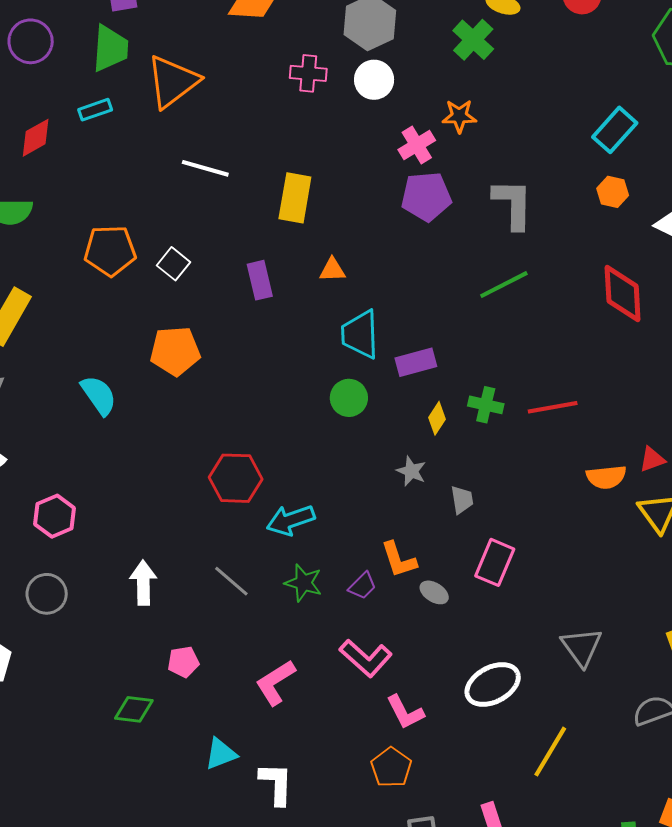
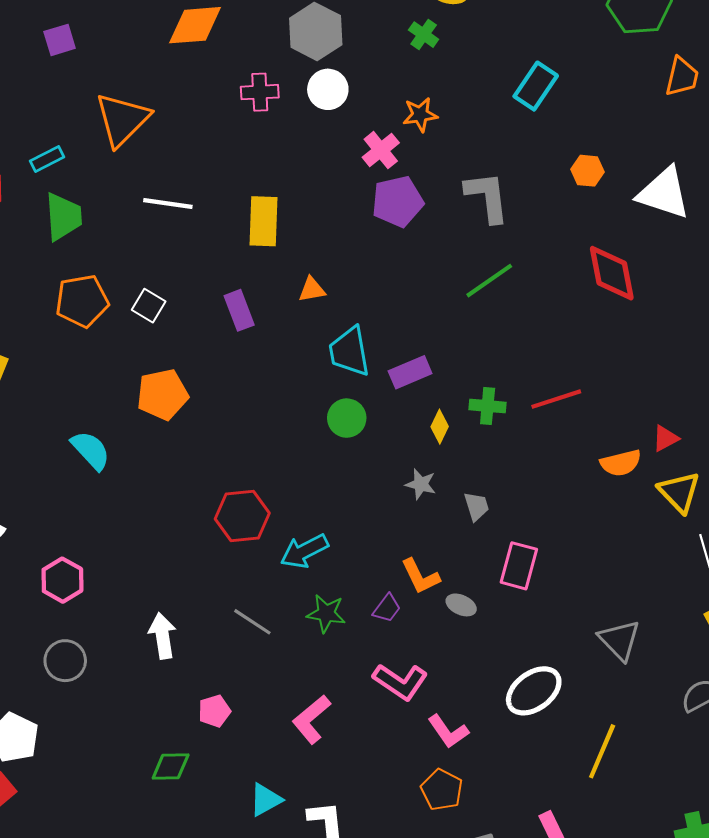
green cross: (473, 40) -> (424, 35), size x0.7
green trapezoid: (110, 48) -> (63, 217), moved
cyan rectangle: (615, 130) -> (536, 86), moved

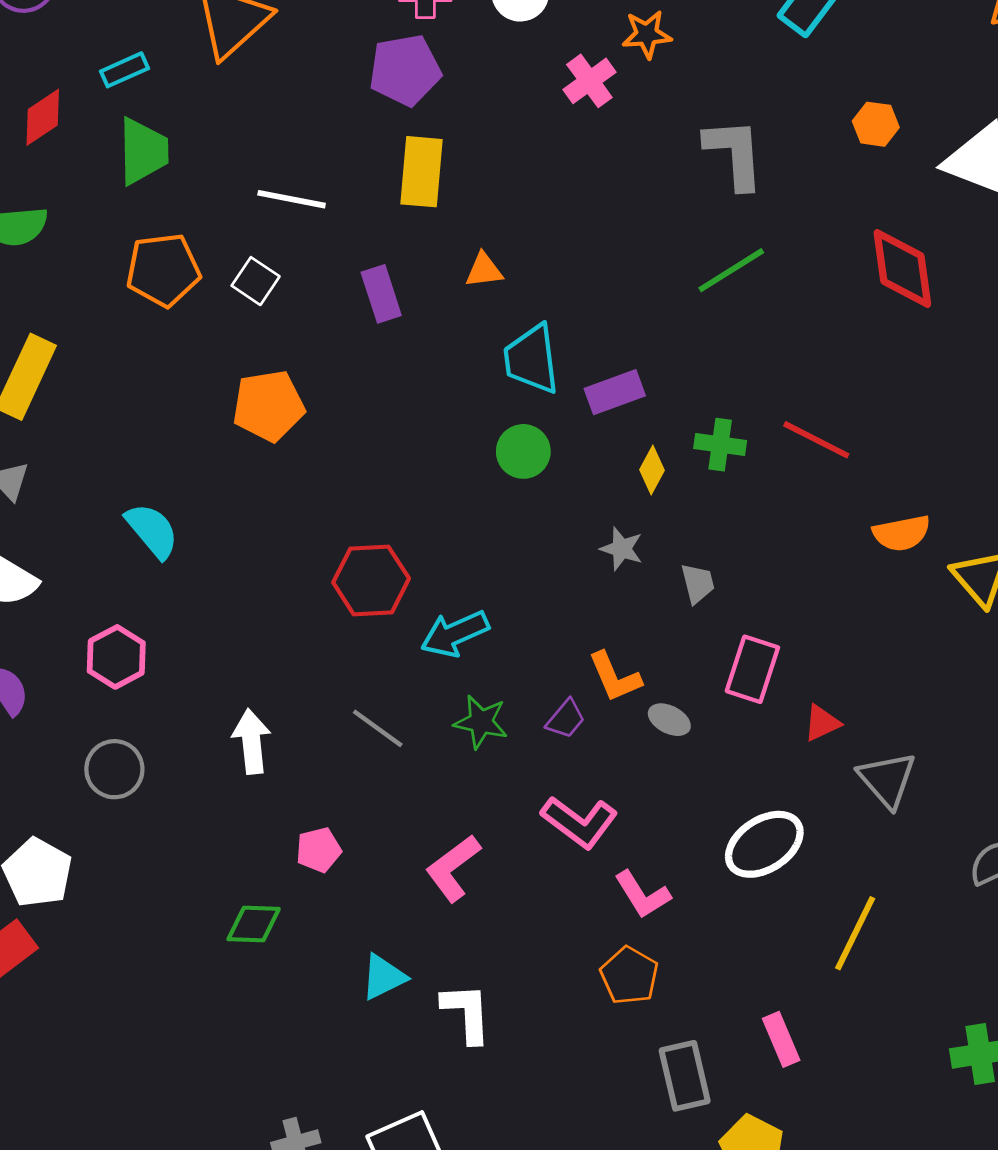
purple pentagon: (398, 201) -> (405, 70), moved
white line: (168, 204) -> (292, 199), moved
red line: (556, 399) -> (816, 440), turned 42
red triangle: (665, 438) -> (822, 723), moved
cyan semicircle: (91, 450) -> (152, 531), moved

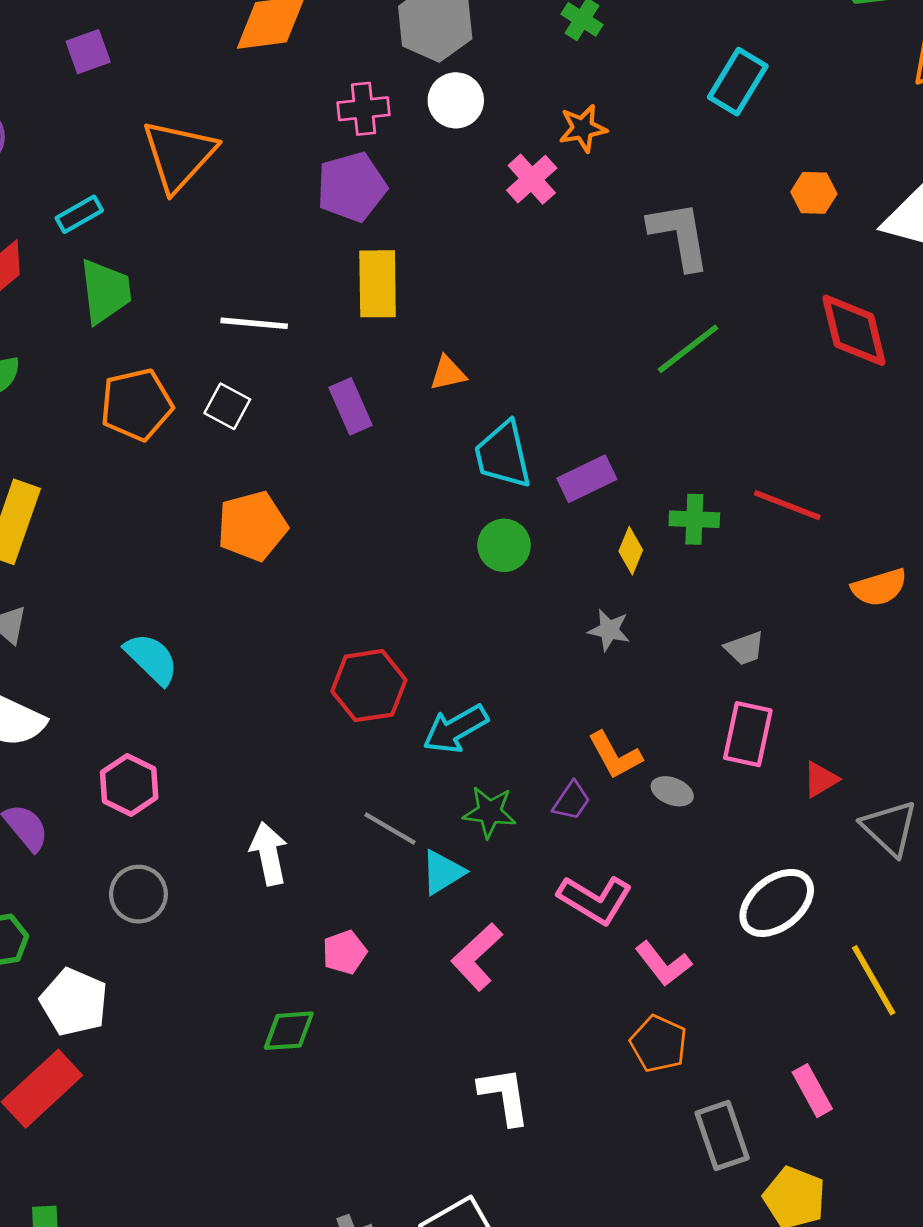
gray trapezoid: (698, 583) -> (745, 648), moved, turned 90
yellow line: (855, 933) -> (874, 980), turned -50
cyan triangle: (383, 977) -> (443, 872), moved

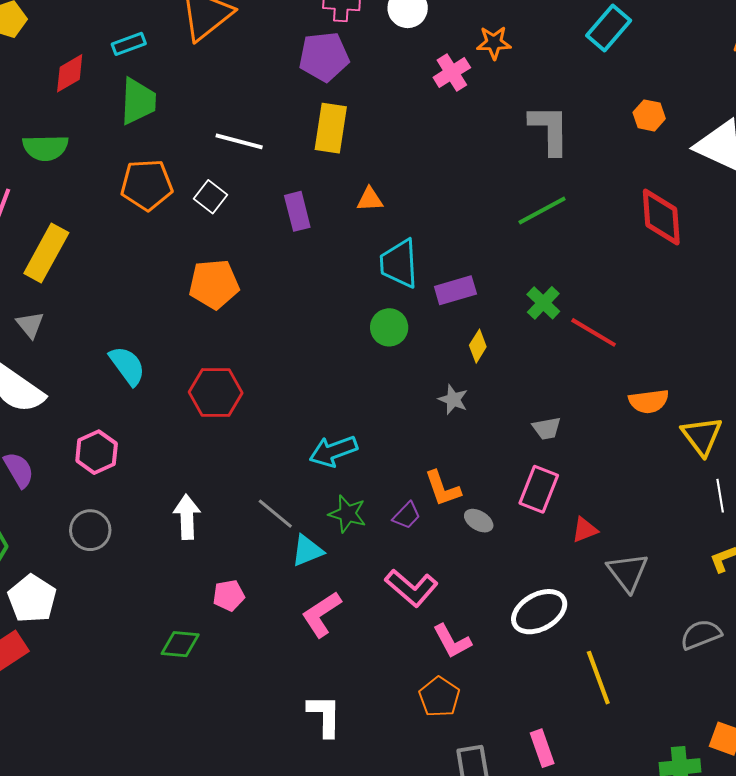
green cross: (694, 519) -> (543, 303), moved, turned 32
red hexagon: (369, 686) -> (216, 392), moved

